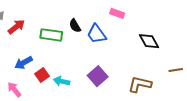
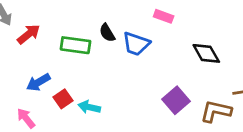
blue trapezoid: (97, 34) -> (136, 44), turned -35
purple square: (98, 76) -> (176, 100), moved
brown L-shape: (140, 84) -> (216, 111), moved

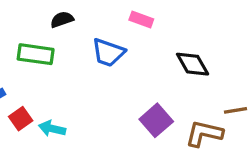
black semicircle: (107, 33) -> (62, 19), moved, turned 102

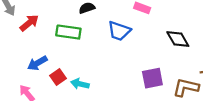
purple square: (156, 120) -> (152, 78), turned 30

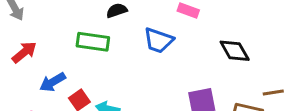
red arrow: (29, 23) -> (24, 52), moved

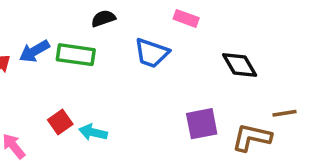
blue arrow: (53, 82) -> (34, 51), moved

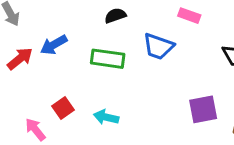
green rectangle: (76, 55) -> (108, 59), moved
red square: (60, 122) -> (63, 108), moved

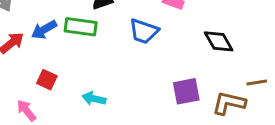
green rectangle: (108, 59) -> (81, 27), moved
red square: (63, 108) -> (47, 80), moved, turned -30

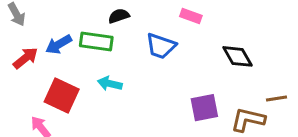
red square: (47, 80) -> (62, 96), size x1.6
cyan arrow: (94, 99) -> (110, 84), moved

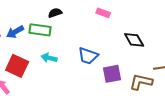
blue trapezoid: (161, 46) -> (88, 56), moved

